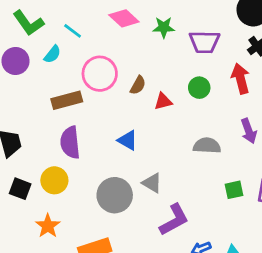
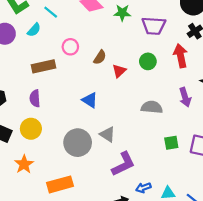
pink circle: (100, 74) -> (70, 47), size x0.6
red triangle: (163, 101) -> (119, 71), turned -32
purple semicircle: (70, 143) -> (35, 98), moved, size x0.7

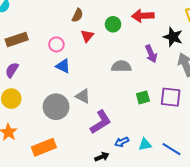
pink circle: (70, 47) -> (56, 44), moved
red arrow: (181, 56) -> (143, 16), turned -75
brown semicircle: (100, 57) -> (77, 15), moved
purple semicircle: (35, 98) -> (12, 70), turned 42

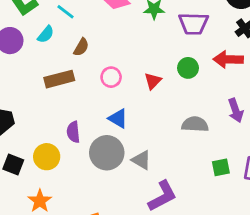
brown semicircle: (77, 15) -> (81, 47), moved
pink circle: (56, 44) -> (111, 77), moved
purple semicircle: (12, 70) -> (73, 132), moved, turned -42
gray circle: (56, 107) -> (107, 153), moved

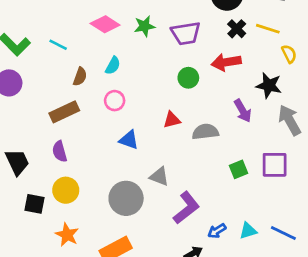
cyan semicircle: (46, 34) -> (113, 66), moved
red triangle: (153, 81) -> (172, 120), moved, turned 42
purple semicircle: (73, 132) -> (60, 151), moved
gray circle: (107, 153) -> (126, 198), moved

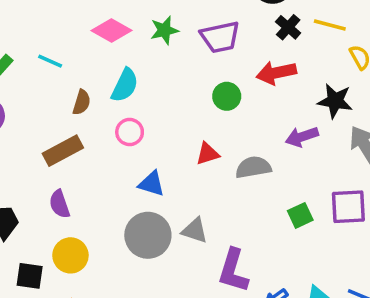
cyan semicircle: (113, 66) -> (125, 85), size x1.4
purple arrow: (243, 111) -> (302, 137), turned 105
gray circle: (126, 198) -> (148, 235), moved
purple L-shape: (186, 208) -> (233, 271), turned 148

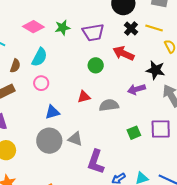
red arrow: (276, 73) -> (124, 53), turned 35
blue triangle: (152, 184) -> (52, 112), turned -35

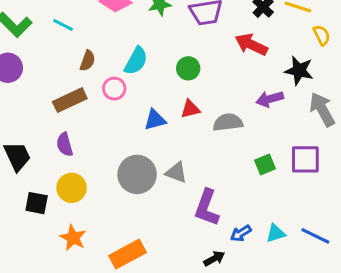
cyan semicircle: (39, 57) -> (136, 61), moved
green circle: (96, 65) -> (188, 68), moved
pink circle: (41, 83) -> (114, 89), moved
blue triangle: (52, 112) -> (155, 120), moved

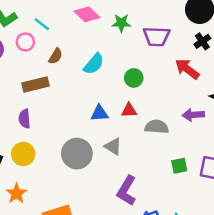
pink circle: (114, 89) -> (25, 42), moved
gray triangle: (176, 172) -> (113, 146), moved

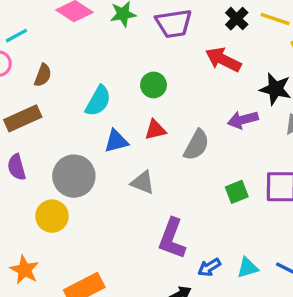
cyan line: (42, 24) -> (16, 36), turned -56
cyan semicircle: (94, 64) -> (98, 101), moved
gray semicircle: (157, 127) -> (196, 145), turned 125
yellow circle: (23, 154) -> (52, 216), moved
gray circle: (77, 154) -> (74, 176), moved

